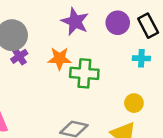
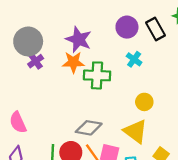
purple star: (75, 22) -> (79, 39), moved
cyan cross: (141, 58) -> (134, 59), moved, turned 35

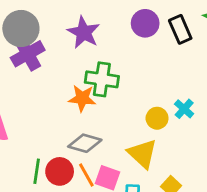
cyan cross: (134, 59) -> (184, 109), moved
purple cross: (36, 61) -> (28, 54), size x1.6
orange star: (73, 62) -> (82, 98), moved

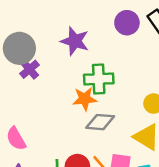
purple cross: (28, 54) -> (30, 69), size x0.7
gray diamond: (85, 143) -> (100, 122), moved

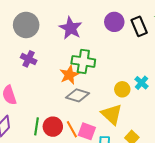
purple cross: (30, 69) -> (29, 59), moved, turned -35
orange star: (85, 99) -> (69, 75), turned -30

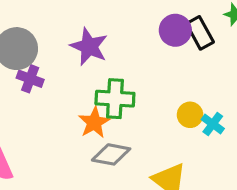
purple circle: (114, 22) -> (175, 30), moved
purple cross: (29, 59) -> (30, 79), moved
yellow circle: (122, 89) -> (190, 115), moved

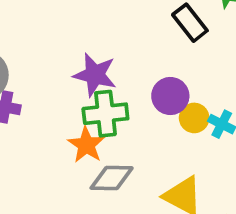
purple circle: (175, 30) -> (170, 96), moved
purple star: (89, 47) -> (95, 75), moved

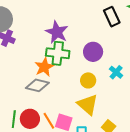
yellow circle: (194, 118) -> (88, 80), moved
gray diamond: (112, 178) -> (37, 85), moved

